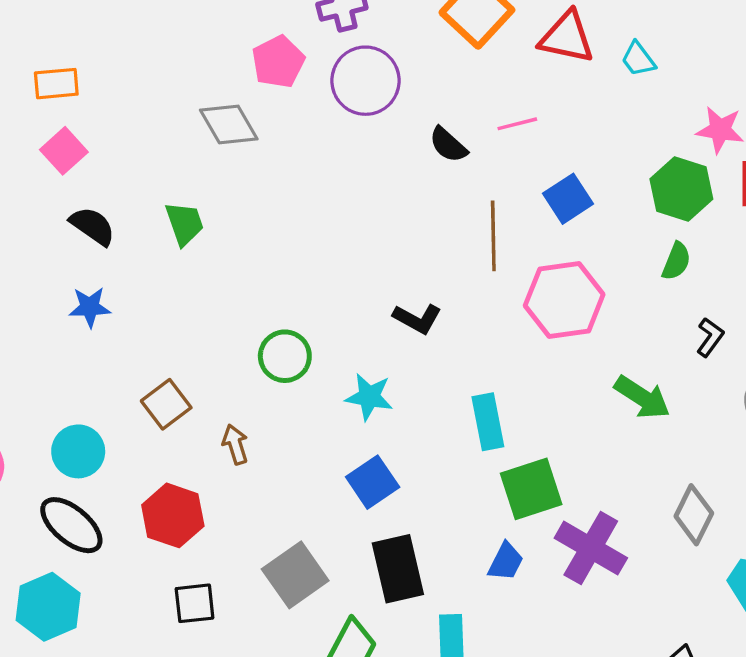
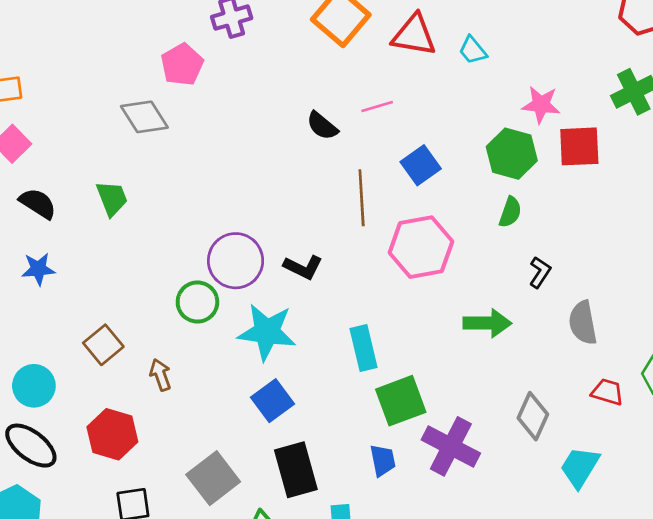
purple circle: (365, 81) -> (236, 261), moved
cyan star: (369, 397) -> (267, 332), size x1.5
green arrow: (642, 397) -> (487, 323), turned -30
blue trapezoid: (506, 562) -> (383, 460), turned -36

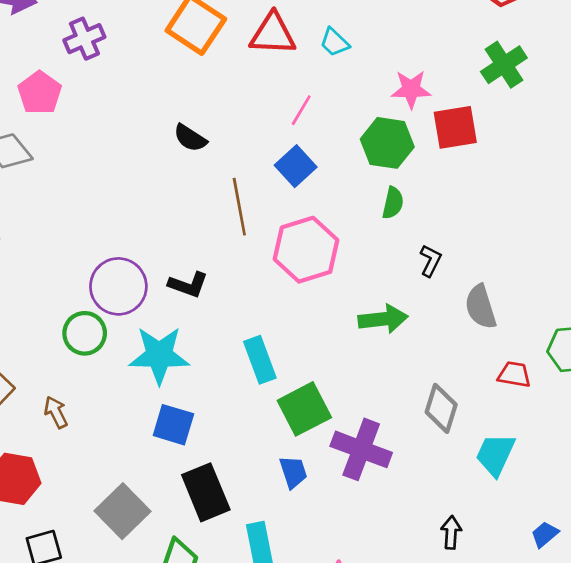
pink line: (377, 107) -> (301, 110), moved, turned -36
blue square: (273, 401) -> (173, 425), turned -30

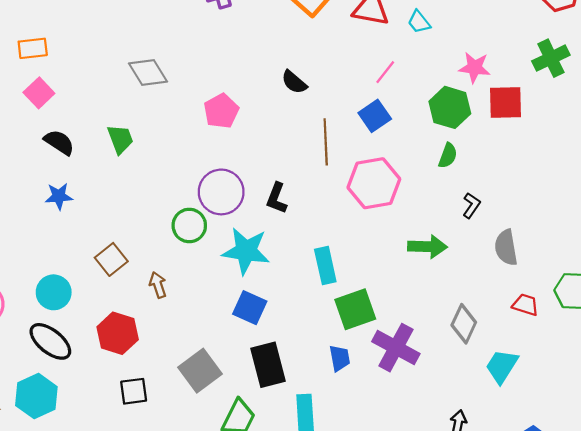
pink pentagon: (40, 93) -> (221, 111), moved
black L-shape: (188, 285) -> (277, 198), turned 84

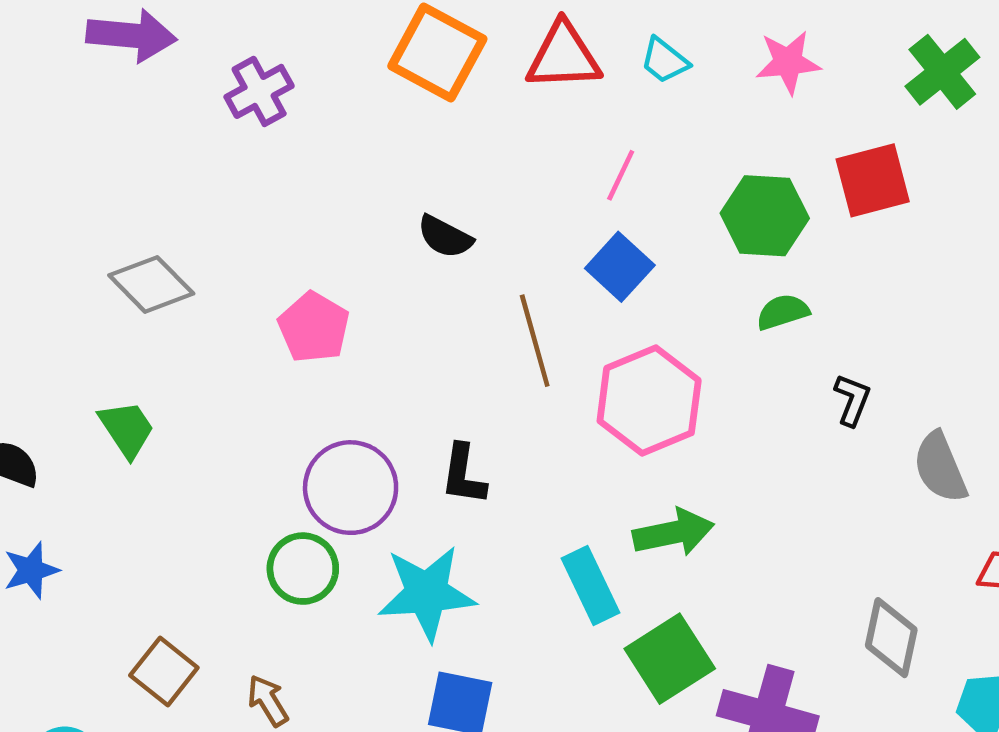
pink star: (475, 68) -> (788, 62), moved
green semicircle: (448, 156) -> (783, 312), turned -115
green arrow: (427, 247) -> (673, 533), moved

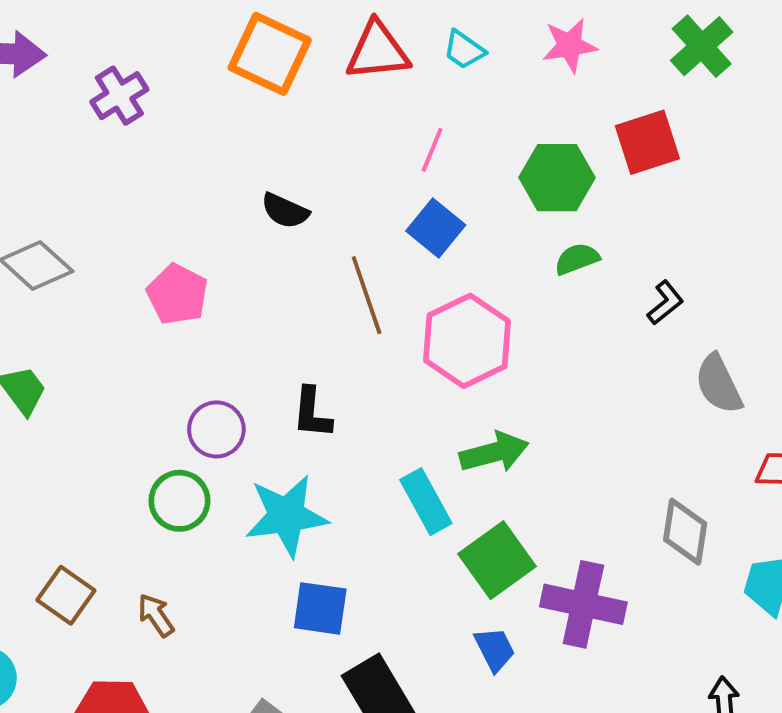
black L-shape: (852, 400) -> (665, 303), moved, turned 33
purple circle: (351, 488) -> (216, 429), size x0.7

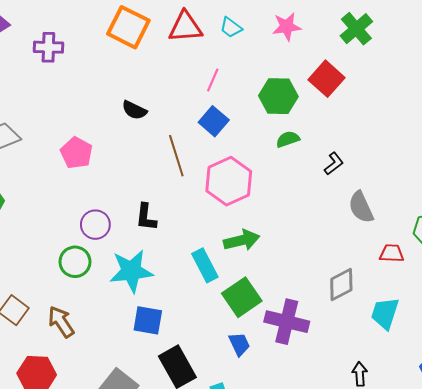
purple cross: (119, 96) -> (48, 47), turned 32
red square: (647, 142) -> (326, 79), turned -32
gray diamond: (685, 532) -> (341, 285), turned 52
brown arrow: (156, 615) -> (61, 322), size x1.4

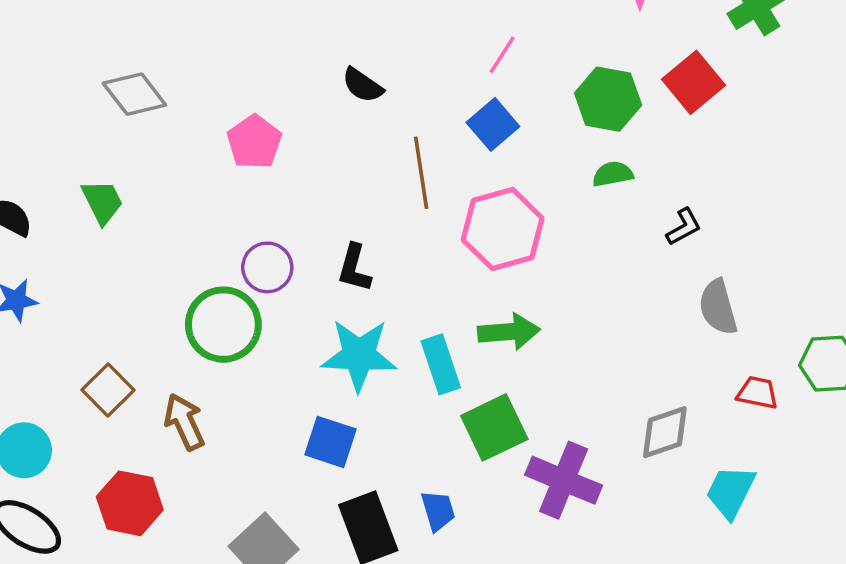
green circle: (75, 262) -> (223, 325), size x1.4
cyan star: (131, 271) -> (359, 355), moved
blue trapezoid: (239, 344) -> (438, 511), moved

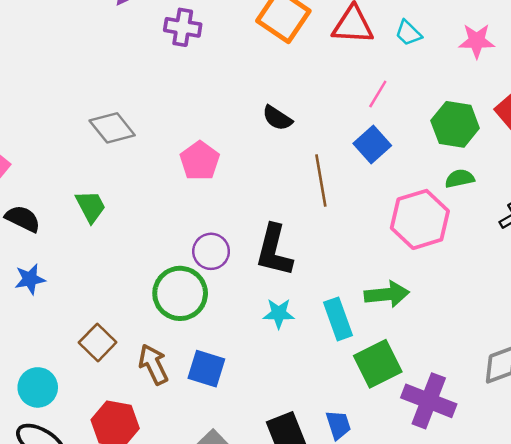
pink hexagon: (503, 229) -> (420, 219), moved
black L-shape: (354, 268) -> (274, 250), size x1.5
cyan star: (359, 355) -> (279, 313), size x0.6
blue square: (330, 442) -> (206, 369), moved

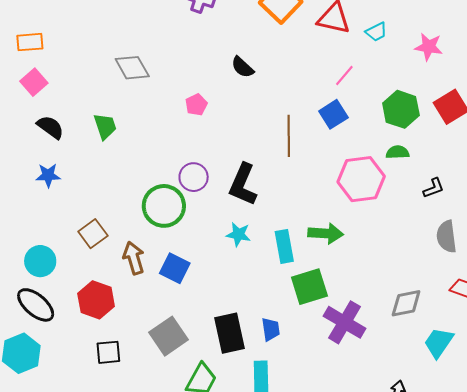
cyan trapezoid: (408, 33) -> (376, 32), turned -80
black semicircle: (277, 118) -> (243, 67), moved
pink pentagon: (200, 161) -> (196, 105), size x0.7

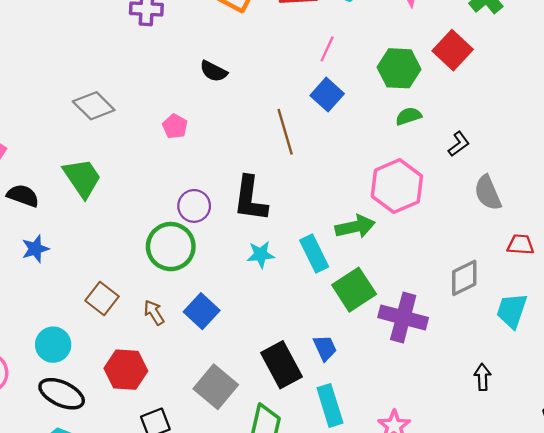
green trapezoid: (105, 126) -> (82, 178), size x1.4
pink hexagon: (361, 179) -> (397, 186), moved
brown arrow: (134, 258) -> (154, 313), size x0.7
blue square: (175, 268) -> (202, 311), turned 32

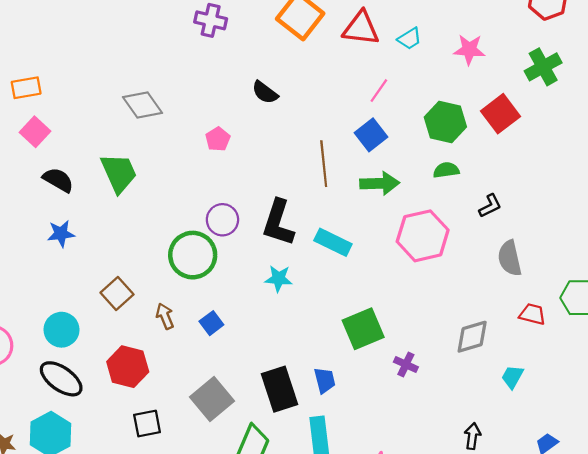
green arrow: (355, 227) -> (380, 183), moved
cyan rectangle: (314, 254) -> (333, 242), moved, turned -48
blue square: (202, 311) -> (211, 323), size x0.7
cyan trapezoid: (512, 311) -> (512, 377), size x0.7
purple cross: (403, 318) -> (406, 364), size x0.5

